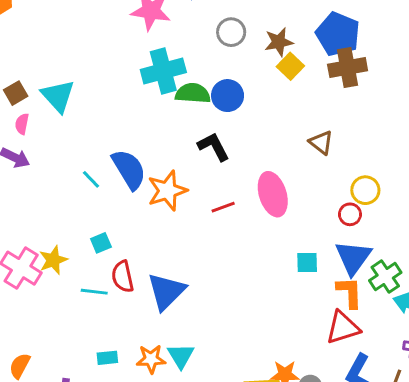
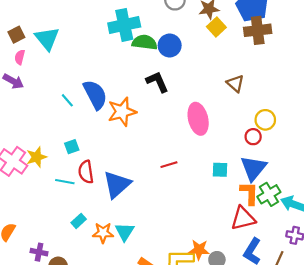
red line: (223, 207) -> (169, 165), moved
green cross: (385, 277) -> (269, 194), moved
cyan rectangle: (107, 358) -> (79, 221), moved, turned -40

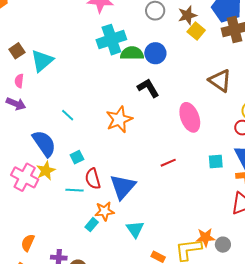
brown square: (16, 35) -> (17, 51), moved
cyan triangle: (47, 39) -> (42, 61), turned 35
brown triangle: (235, 83) -> (220, 81), size x1.4
blue semicircle: (95, 95) -> (44, 143), moved
orange star: (103, 233) -> (105, 211), moved

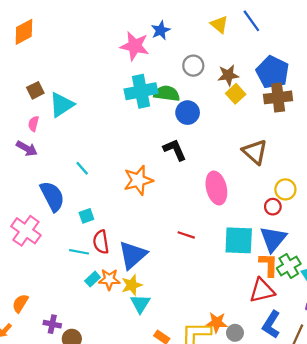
green semicircle: (132, 53) -> (167, 93), moved
cyan square: (216, 162) -> (239, 240), size x1.8
red line: (168, 163) -> (186, 235), turned 35
yellow star: (46, 171) -> (132, 285), moved
cyan rectangle: (92, 225) -> (93, 279), moved

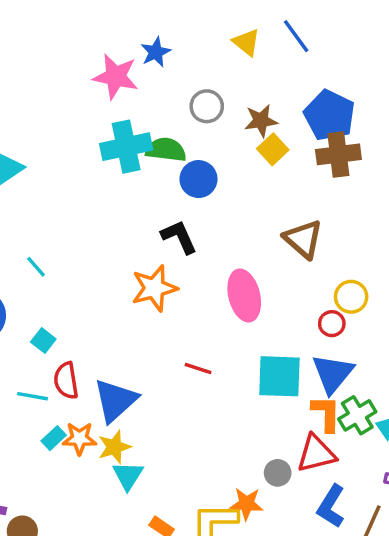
orange star: (138, 180) -> (154, 288), moved
cyan square: (86, 216) -> (43, 340), turned -32
gray circle: (235, 333) -> (278, 473), moved

